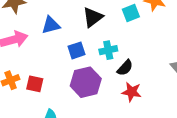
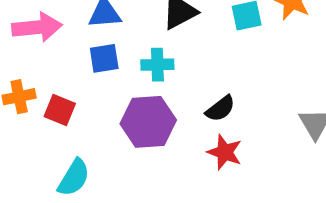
blue square: (76, 50) -> (104, 58), moved
cyan cross: (108, 50) -> (157, 65), moved

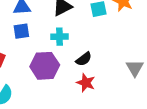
cyan cross: (157, 65) -> (60, 37), moved

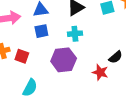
black semicircle: (84, 59) -> (116, 57), moved

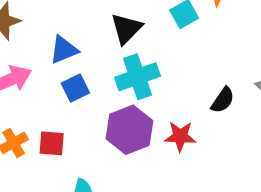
cyan cross: (75, 34) -> (138, 77), size x1.5
red star: (100, 72) -> (180, 136), moved

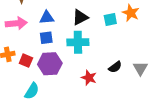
purple hexagon: (129, 130) -> (50, 64), moved

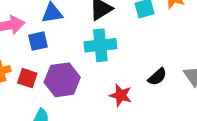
blue square: (46, 38) -> (38, 41), moved

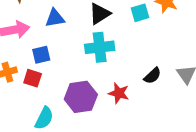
blue square: (38, 41) -> (41, 55), moved
purple hexagon: (62, 80) -> (81, 97), moved

